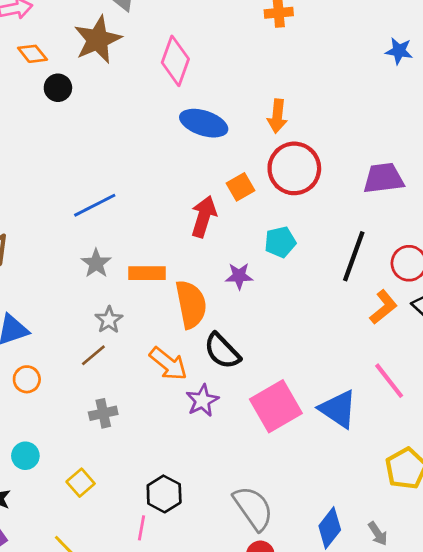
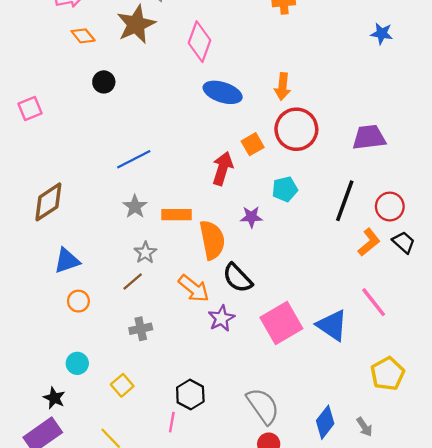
black circle: (58, 88) -> (104, 82), moved

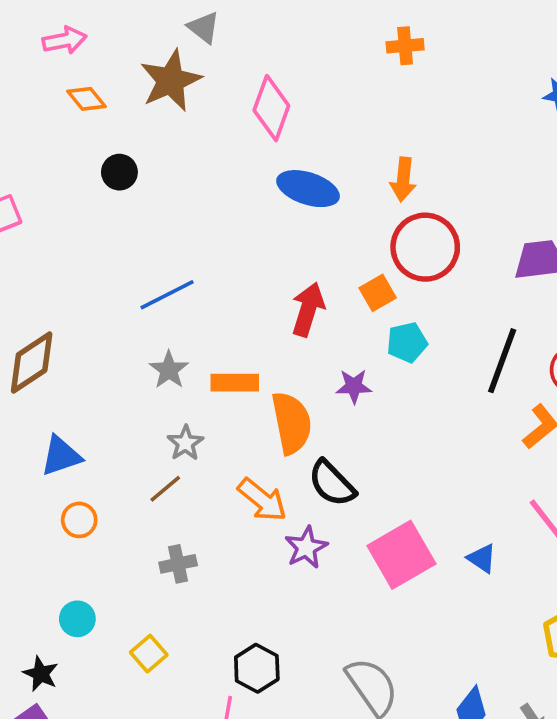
orange square: (253, 144) -> (378, 293), moved
blue triangle: (332, 325) -> (482, 558), size x0.6

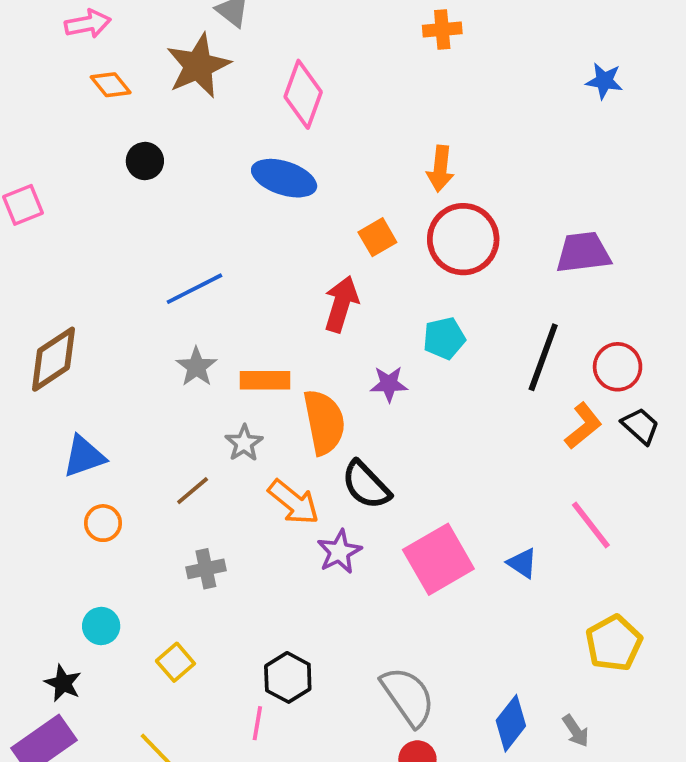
blue ellipse: (308, 189) -> (284, 178), moved
orange square: (378, 293) -> (377, 237), moved
gray star: (185, 443) -> (244, 443), moved

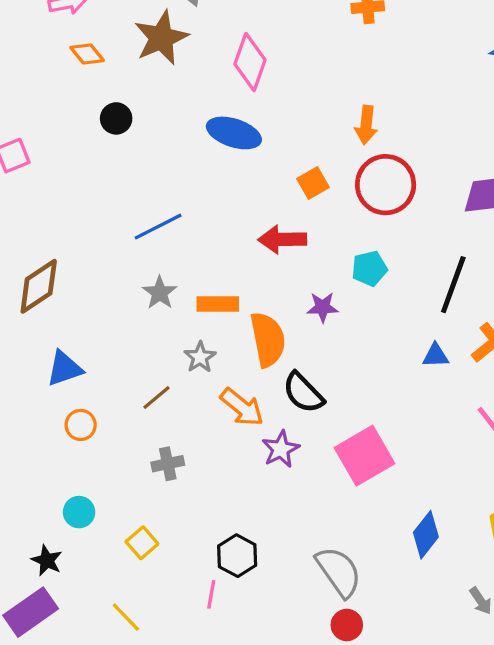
red arrow: (341, 304) -> (282, 239), turned -108
blue triangle: (522, 563) -> (436, 356), moved, turned -36
blue diamond: (511, 723) -> (426, 535), moved

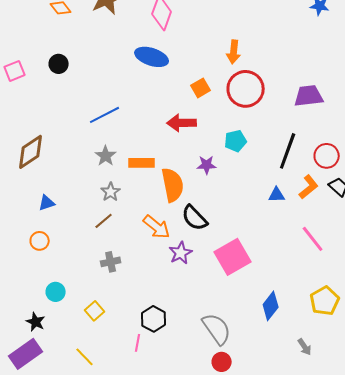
black circle: (116, 118) -> (59, 64), moved
gray star: (200, 357) -> (111, 192), moved
blue triangle: (64, 369) -> (47, 203), size x0.7
orange circle: (81, 425) -> (40, 241), moved

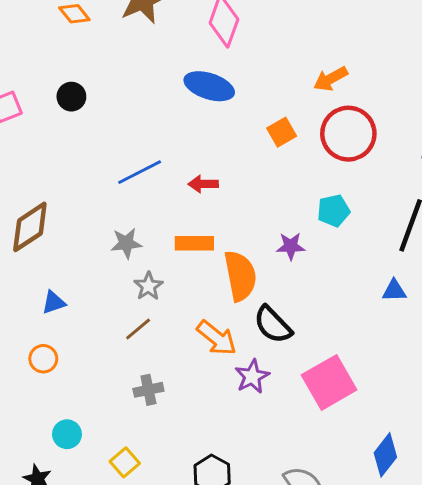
orange arrow: (234, 52) -> (331, 79), turned 55
red arrow: (182, 123) -> (203, 184), moved, size x0.7
gray star: (106, 156) -> (126, 243), moved, turned 30

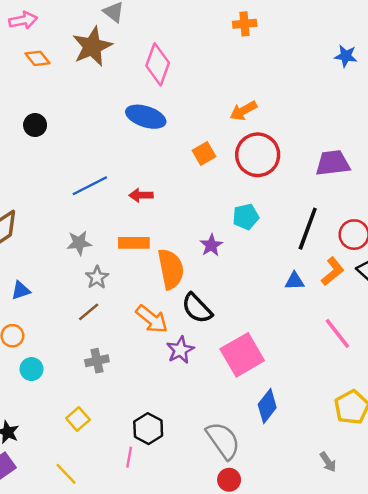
purple star: (291, 246) -> (211, 245), turned -30
cyan circle: (67, 434) -> (31, 369), moved
blue diamond: (385, 455) -> (267, 406), moved

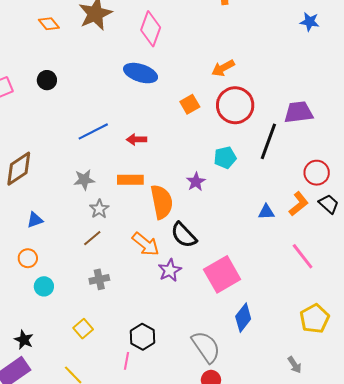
black line: (308, 229) -> (268, 141), moved

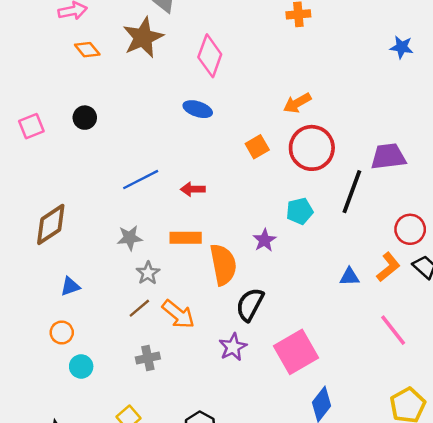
blue ellipse: (141, 73) -> (198, 109), size x0.7
black semicircle: (184, 235) -> (250, 305), turned 72
orange arrow: (146, 244) -> (178, 314), moved

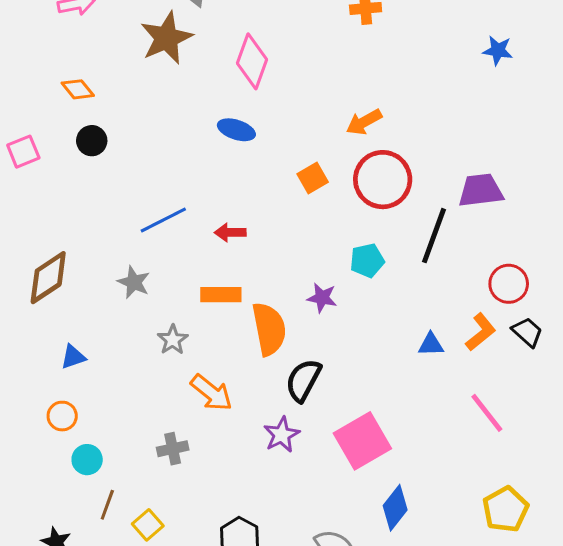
orange diamond: (87, 50) -> (78, 89), moved
gray star: (130, 238) -> (134, 282), moved, turned 30
purple star: (264, 240) -> (322, 298), turned -30
brown line: (139, 308) -> (107, 505), moved, turned -30

